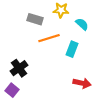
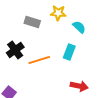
orange line: (49, 38) -> (39, 60), moved
black cross: (19, 68) -> (15, 50), moved

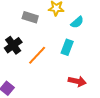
cyan semicircle: (79, 27) -> (77, 22), turned 96
orange line: (39, 60) -> (37, 55), turned -30

